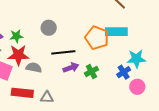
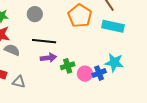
cyan rectangle: (116, 32) -> (113, 26), moved
orange pentagon: (97, 38) -> (80, 16), moved
pink circle: (137, 87) -> (85, 74), moved

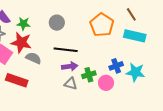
blue cross: (99, 73) -> (116, 66), moved
gray triangle: (19, 82) -> (71, 84), moved

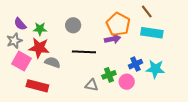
purple arrow: (70, 66) -> (113, 39), moved

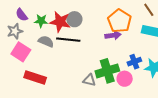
red star: (39, 48) -> (60, 22), moved
black line: (84, 52) -> (68, 40), moved
gray semicircle: (52, 62) -> (46, 41), moved
green cross: (109, 75) -> (107, 71), size x1.6

